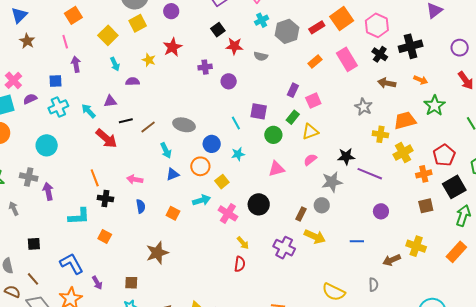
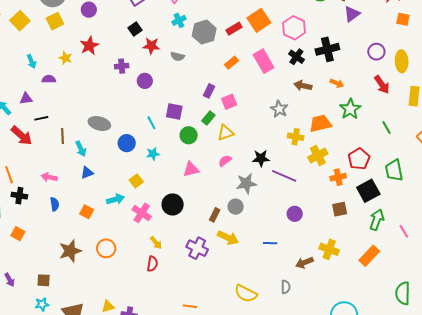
yellow square: (108, 35) -> (20, 21), moved
brown line: (148, 127) -> (63, 136), moved, turned -56
orange circle: (200, 166) -> (106, 248), moved

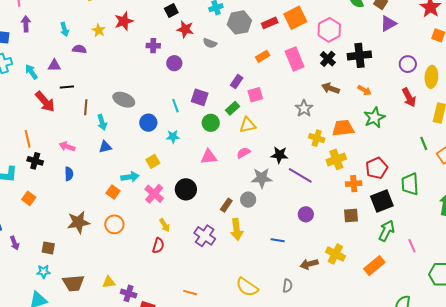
green line: (386, 127) -> (424, 143), moved
orange square: (87, 212) -> (113, 192), moved
yellow arrow: (228, 238) -> (237, 229), turned 50

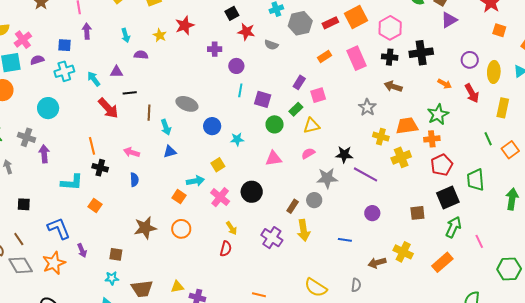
black cross: (328, 59) -> (390, 57), turned -35
orange arrow: (364, 90) -> (445, 84), moved
cyan line: (175, 106) -> (240, 90), moved, turned 32
orange cross: (354, 184) -> (432, 139), moved

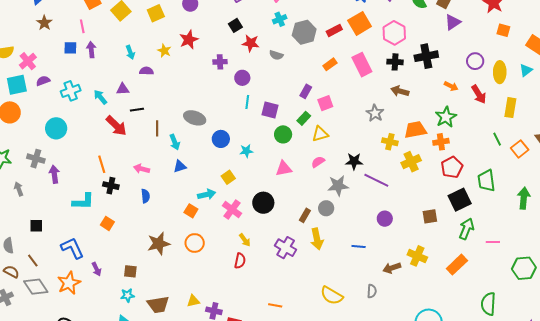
blue square: (65, 45) -> (70, 48), moved
pink line: (479, 241) -> (493, 242), turned -64

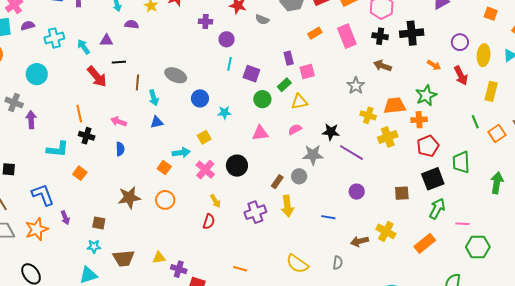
purple rectangle: (306, 91) -> (289, 58), turned -48
purple cross: (286, 248) -> (255, 212), turned 35
green hexagon: (524, 268) -> (478, 247), moved

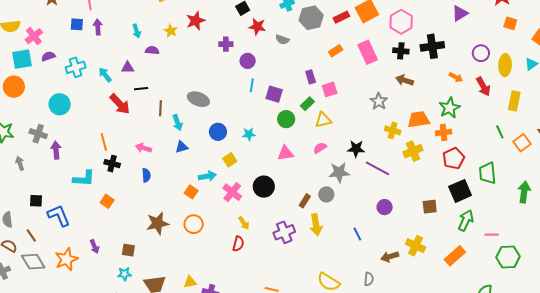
blue circle: (200, 98) -> (218, 132), moved
blue L-shape: (43, 195) -> (59, 216), moved
blue line: (328, 217) -> (357, 234), turned 56

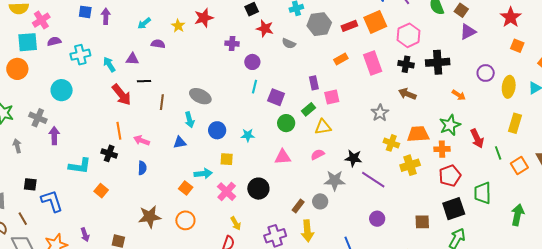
cyan arrow: (137, 31) -> (144, 23), turned 64
red arrow: (483, 86) -> (477, 138), moved
cyan arrow: (178, 123) -> (189, 120), moved
orange line: (104, 142) -> (119, 131), moved
yellow square: (230, 160) -> (227, 159), turned 32

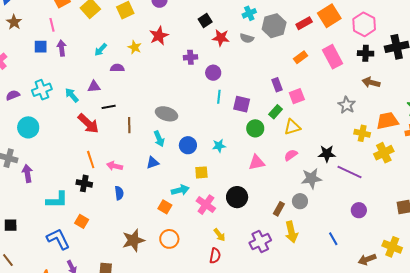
purple semicircle: (54, 41) -> (13, 95), moved
gray semicircle: (289, 43) -> (247, 38), moved
blue L-shape: (52, 201) -> (58, 239), moved

